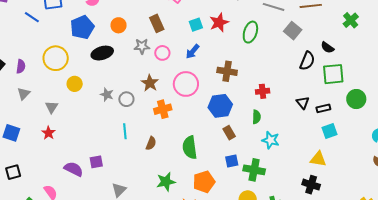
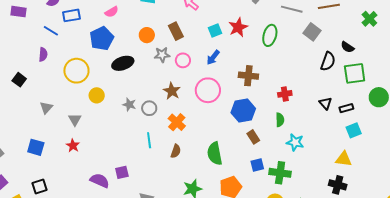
orange circle: (119, 25) -> (147, 35), moved
purple semicircle: (21, 66) -> (43, 54), moved
orange cross: (163, 109) -> (177, 122), moved, turned -30

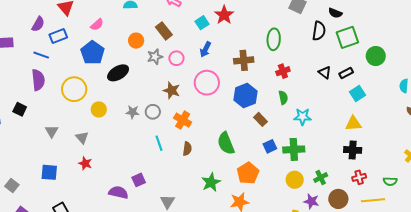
green ellipse: (270, 35) -> (274, 39), moved
purple semicircle: (43, 54) -> (38, 80), size x1.5

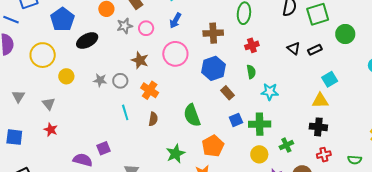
cyan square: (358, 93) -> (330, 79), moved
green cross: (321, 178) -> (286, 145), moved

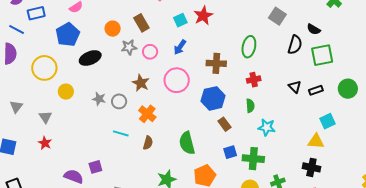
green circle: (345, 34) -> (348, 89), moved
cyan line: (125, 112) -> (121, 133), turned -63

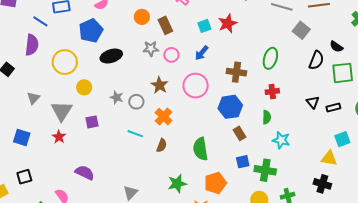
orange circle: (113, 29) -> (142, 17), moved
gray triangle: (45, 117) -> (62, 111), size x1.6
purple square: (95, 167) -> (92, 122), moved

